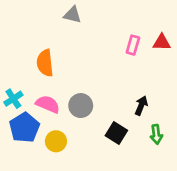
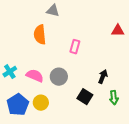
pink rectangle: (133, 45) -> (75, 47), moved
orange semicircle: (45, 63) -> (40, 35), moved
blue pentagon: (24, 128) -> (18, 105), moved

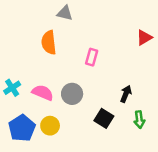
red triangle: (118, 31) -> (144, 38), turned -32

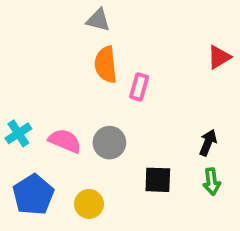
orange semicircle: (49, 42) -> (106, 65), moved
black arrow: (126, 94) -> (208, 143), moved
black square: (104, 118) -> (158, 180), turned -30
yellow circle: (50, 126) -> (89, 204), moved

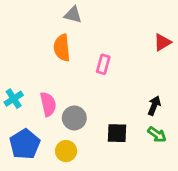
orange semicircle: (106, 65) -> (62, 48), moved
pink semicircle: (65, 141) -> (48, 104), turned 55
gray circle: (109, 143) -> (74, 118), moved
green arrow: (212, 182) -> (157, 135), turned -48

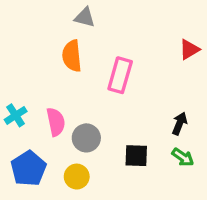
pink rectangle: (103, 64) -> (120, 75), size x1.5

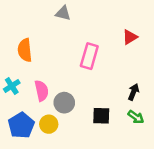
red triangle: (189, 49) -> (130, 37), moved
orange semicircle: (72, 56) -> (25, 50), moved
yellow circle: (77, 177) -> (49, 124), moved

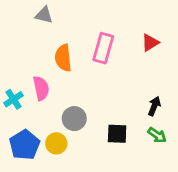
gray triangle: (63, 13) -> (44, 15), moved
orange semicircle: (25, 50) -> (63, 58), moved
pink rectangle: (89, 56) -> (103, 48), moved
pink semicircle: (42, 91) -> (41, 88), moved

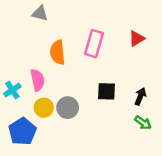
black square: (117, 134) -> (107, 91), moved
yellow circle: (56, 143) -> (44, 108), moved

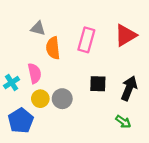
gray triangle: (40, 13) -> (38, 28), moved
red triangle: (137, 39) -> (126, 35), size x1.5
black arrow: (140, 96) -> (129, 88), size x1.5
green arrow: (143, 123) -> (123, 122), moved

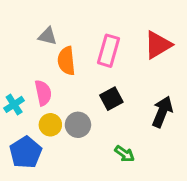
black square: (98, 84) -> (111, 99), moved, turned -30
green arrow: (123, 122) -> (124, 154), moved

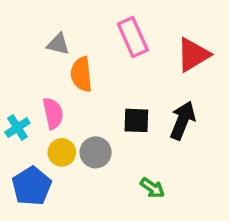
pink rectangle: (108, 51) -> (133, 37), moved, turned -40
black square: (111, 99) -> (136, 120), turned 30
black arrow: (162, 112) -> (183, 120), moved

